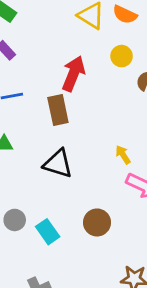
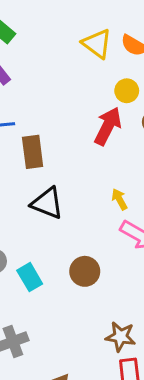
red arrow: (73, 74) -> (108, 126), moved
brown rectangle: (58, 110) -> (33, 152), moved

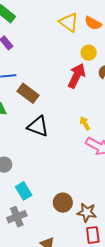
brown rectangle: (33, 152) -> (28, 93), turned -45
brown circle: (85, 271) -> (63, 203), moved
cyan rectangle: (30, 277) -> (24, 191), moved

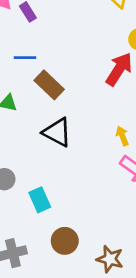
cyan rectangle: (24, 191) -> (40, 200), moved
brown circle: (63, 203) -> (65, 241), moved

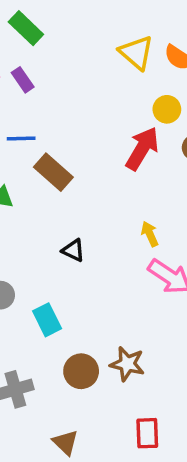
black triangle: (57, 132) -> (73, 250), moved, size x0.6
brown star: (110, 259) -> (127, 364), moved

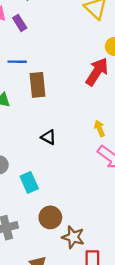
brown rectangle: (53, 172) -> (37, 85), turned 40
brown star: (127, 364) -> (73, 237), moved

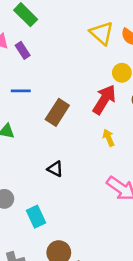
brown rectangle: (37, 85) -> (57, 112), moved, turned 40
yellow arrow: (100, 128) -> (109, 138), moved

